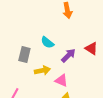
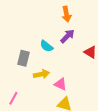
purple arrow: (68, 55) -> (67, 36), moved

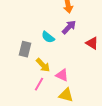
yellow arrow: (41, 74) -> (43, 65), turned 56
pink line: (13, 98) -> (39, 84), moved

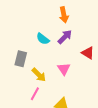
cyan semicircle: (48, 37) -> (43, 39), moved
pink triangle: (62, 75) -> (64, 69), moved, turned 32

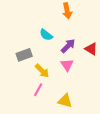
purple arrow: (65, 37) -> (68, 46), moved
gray rectangle: (21, 59) -> (24, 55), turned 56

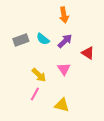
purple arrow: (68, 46) -> (65, 41), moved
gray rectangle: (24, 55) -> (21, 40), moved

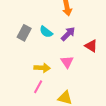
gray rectangle: (21, 40) -> (24, 33), turned -42
yellow arrow: (39, 75) -> (42, 68), turned -42

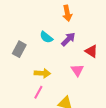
gray rectangle: (24, 33) -> (19, 49), moved
pink triangle: (67, 62) -> (77, 70), moved

